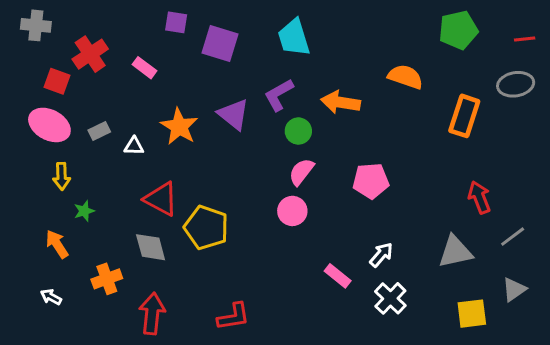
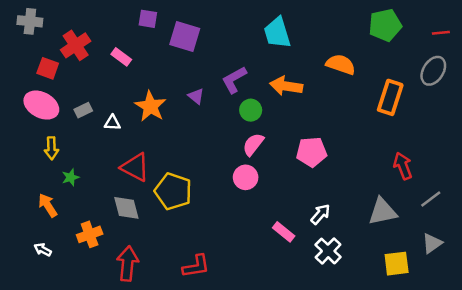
cyan trapezoid: (294, 37) -> (277, 33), moved
gray ellipse: (516, 84) -> (433, 71), turned -48
purple triangle: (234, 114) -> (196, 96), size x0.6

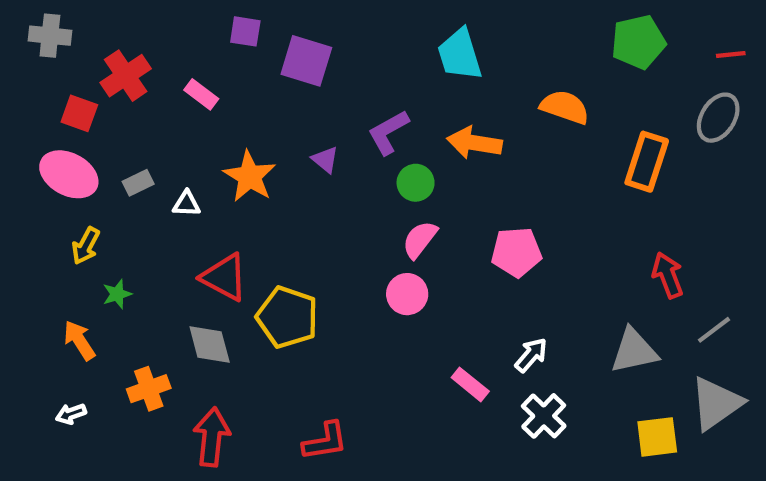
yellow arrow: (51, 148) -> (86, 246), turned 30
gray triangle: (432, 243) -> (716, 403), size x1.6
white arrow: (43, 250) -> (71, 414), turned -48

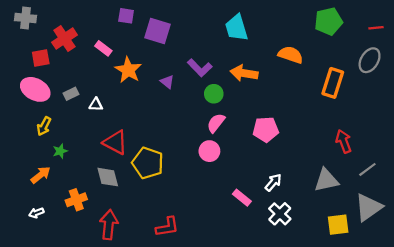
red square: (79, 113) -> (41, 58), turned -30
purple L-shape: (388, 132) -> (200, 68), turned -105
orange star: (250, 176) -> (128, 70), moved
orange arrow: (79, 340) -> (41, 175), turned 84

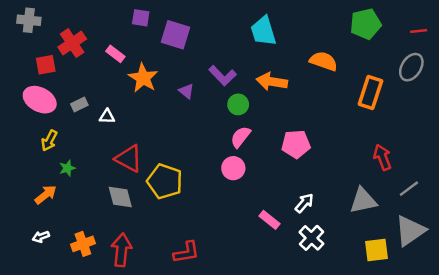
orange cross: (76, 200) -> (83, 244), moved

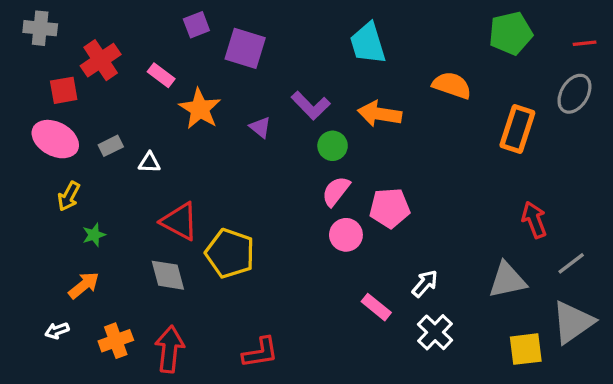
purple square: (141, 18) -> (196, 25), turned -30
pink pentagon: (296, 144) -> (390, 208), moved
pink circle: (233, 168) -> (346, 235), moved
orange arrow: (46, 195) -> (84, 285), moved

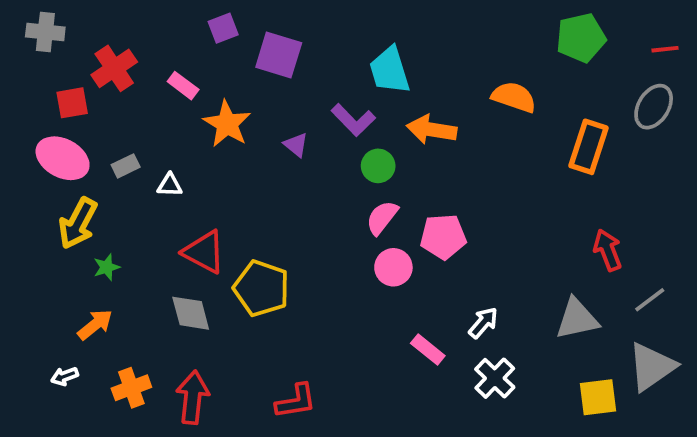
cyan trapezoid: (368, 43) -> (390, 70), moved
yellow arrow: (69, 196) -> (78, 223), size x1.5

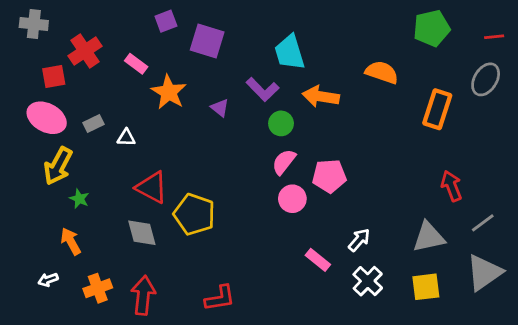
green star: (107, 267) -> (79, 199), turned -30
orange arrow: (95, 325) -> (71, 241), turned -80
yellow square: (598, 397) -> (426, 287), moved

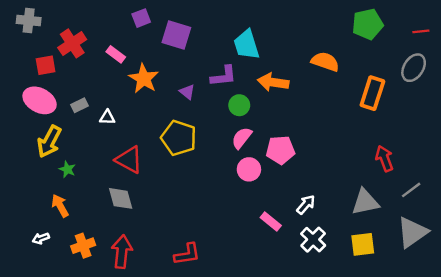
purple L-shape: (263, 89) -> (224, 76), turned -52
yellow pentagon: (194, 214) -> (179, 138), moved

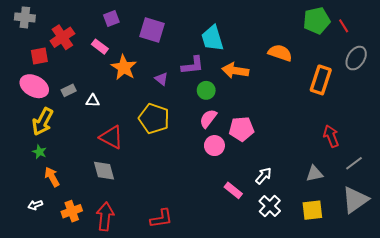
purple square: (141, 18) -> (111, 18), moved
red line: (421, 31) -> (344, 26), moved, turned 64
green star: (67, 169) -> (39, 152), moved
gray triangle: (365, 202) -> (314, 174), size x0.7

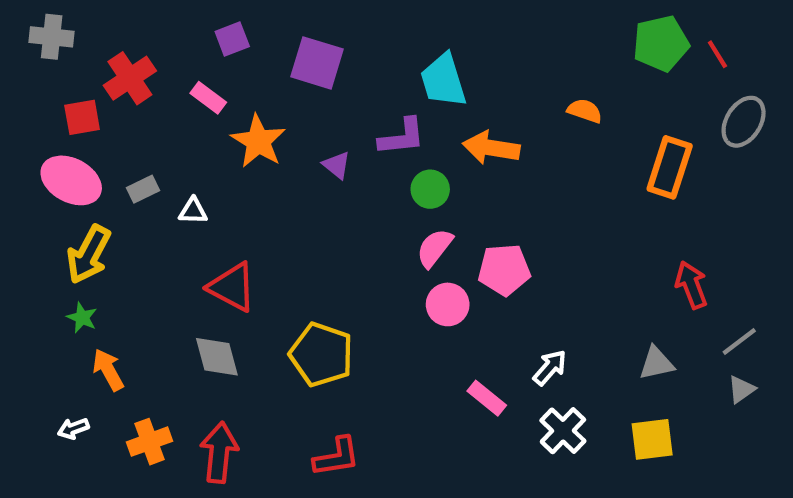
orange semicircle: (280, 53) -> (585, 111), size x0.7
yellow pentagon: (154, 118) -> (321, 355), moved
gray triangle: (355, 200) -> (741, 389), moved, size x0.5

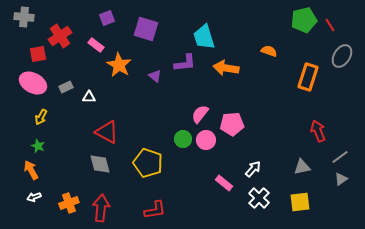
green circle: (430, 189) -> (183, 139), moved
yellow arrow: (89, 254) -> (41, 117), size x0.6
orange arrow: (108, 370) -> (31, 170), moved

